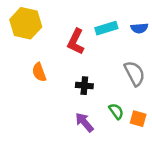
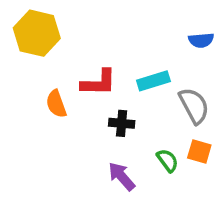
cyan rectangle: (106, 28) -> (153, 81), moved
red L-shape: (76, 42) -> (99, 83), moved, turned -115
orange square: (138, 119) -> (199, 152), moved

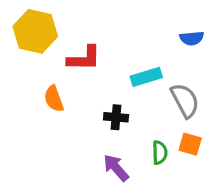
red L-shape: (99, 83) -> (84, 58), moved
green semicircle: (168, 160) -> (160, 153), turned 35

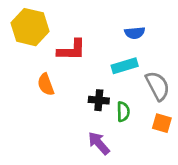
blue semicircle: (192, 38) -> (135, 33), moved
green semicircle: (160, 153) -> (123, 112), moved

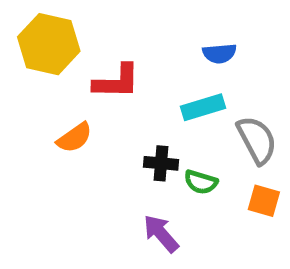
orange semicircle: (46, 84) -> (74, 138), turned -105
green semicircle: (123, 112) -> (201, 182), turned 108

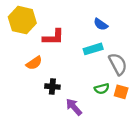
blue semicircle: (219, 53) -> (101, 24), turned 40
black cross: (161, 163) -> (52, 87), moved
green semicircle: (201, 182) -> (102, 89), moved, turned -32

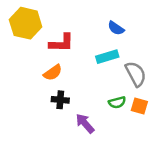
orange semicircle: (34, 63) -> (53, 73), moved

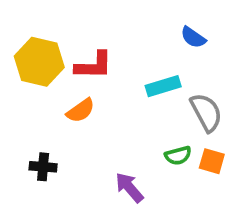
yellow hexagon: (26, 23) -> (39, 62), moved
blue semicircle: (116, 28) -> (193, 37), moved
black cross: (60, 100) -> (43, 167), moved

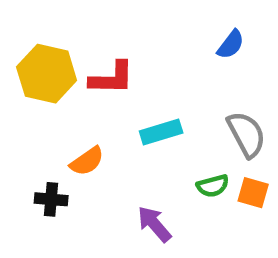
blue semicircle: (193, 37) -> (231, 44), turned -88
cyan rectangle: (163, 86) -> (161, 132), moved
orange semicircle: (81, 111) -> (87, 161), moved

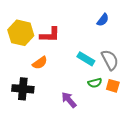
cyan rectangle: (161, 132) -> (86, 59), moved, turned 48
orange semicircle: (87, 161) -> (40, 63), moved
black cross: (51, 199) -> (23, 89), size x1.5

